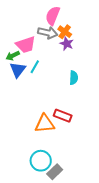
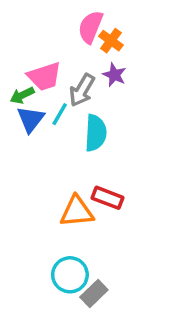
orange cross: (65, 32) -> (111, 41), moved
gray arrow: (48, 33) -> (82, 90), moved, turned 108
cyan semicircle: (74, 78) -> (96, 133), moved, size x1.5

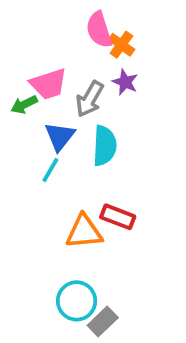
pink semicircle: (90, 27) -> (99, 30), turned -40
cyan line: (60, 114) -> (50, 170), moved
blue triangle: (31, 119) -> (60, 136), moved

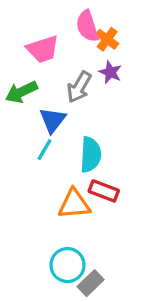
pink trapezoid: (48, 84) -> (43, 49), moved
green arrow: (24, 105) -> (21, 92), size x1.4
cyan semicircle: (105, 146) -> (91, 155), moved

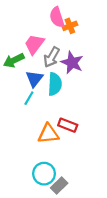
orange cross: (107, 39) -> (70, 26), turned 32
pink trapezoid: (43, 49) -> (34, 44), moved, turned 145
purple star: (110, 72) -> (72, 63), moved, size x1.5
cyan semicircle: (91, 155) -> (55, 84), moved

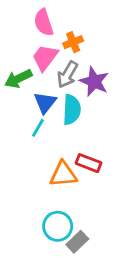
pink semicircle: (57, 17) -> (44, 22), moved
orange cross: (70, 26) -> (73, 42), moved

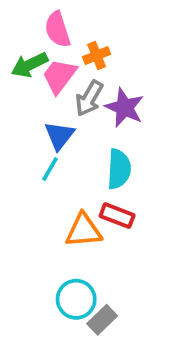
green arrow: (18, 79) -> (30, 65), moved
cyan semicircle: (72, 110) -> (119, 169), moved

